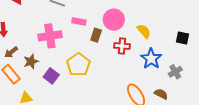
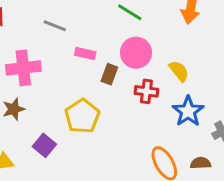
pink cross: (50, 36) -> (23, 68), moved
purple square: (51, 76) -> (44, 145), moved
brown semicircle: (161, 94) -> (201, 163), turned -32

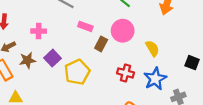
pink cross: (23, 68) -> (39, 31), size x0.6
red cross: (146, 91) -> (125, 73), moved
purple square: (44, 145) -> (52, 58), moved

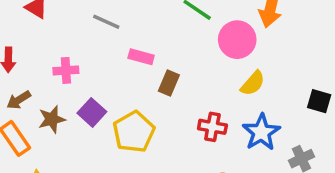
pink circle: (123, 31) -> (237, 40), moved
yellow semicircle: (152, 48) -> (253, 83), turned 77

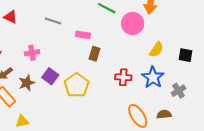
pink rectangle: (141, 57) -> (83, 35), moved
yellow semicircle: (253, 83) -> (156, 50), moved

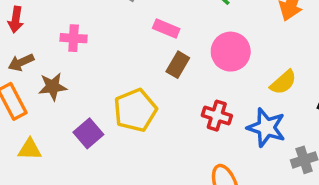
pink circle: (133, 24) -> (231, 52), moved
purple square: (50, 76) -> (88, 133), moved
blue star: (153, 77) -> (266, 128), turned -30

